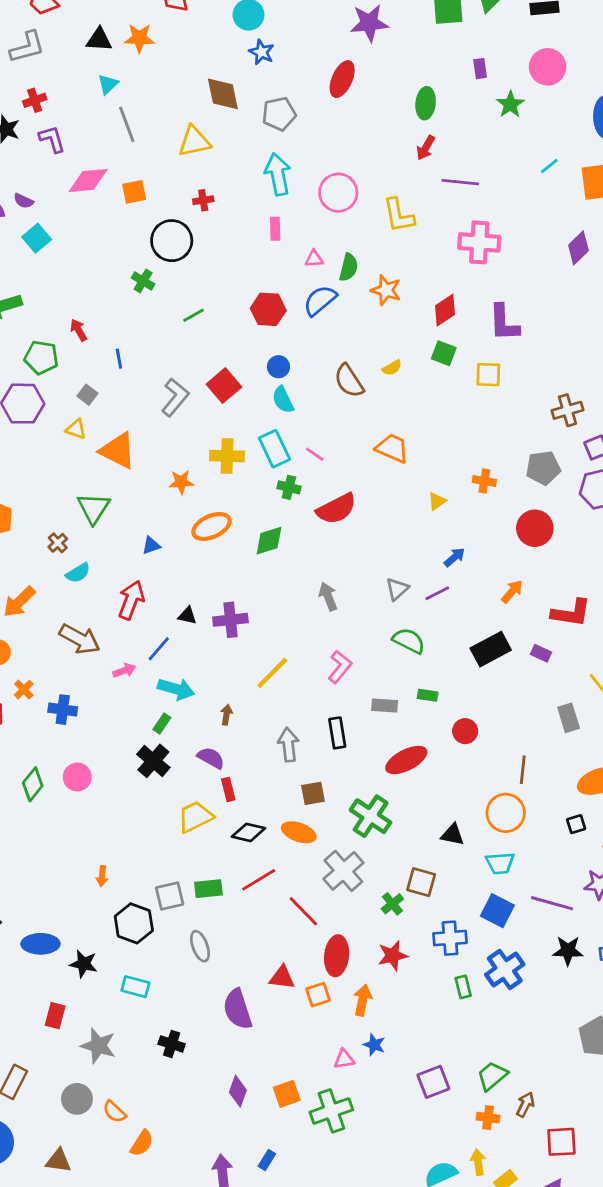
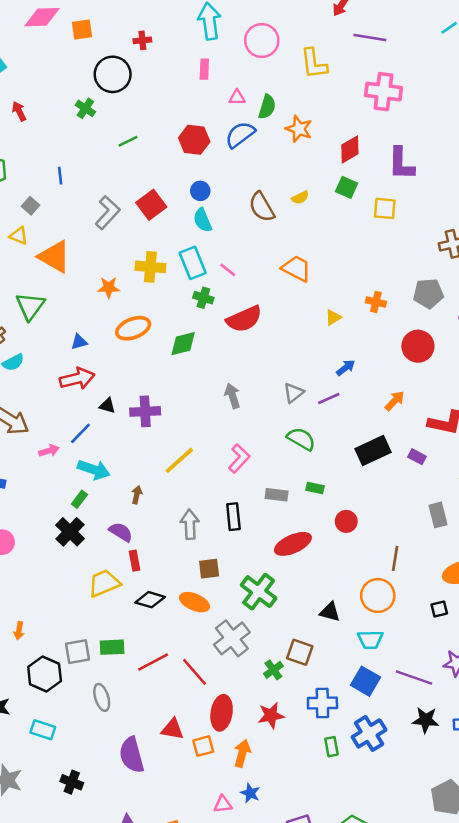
red arrow: (79, 330) -> (19, 111), moved
red arrow: (131, 600) -> (77, 379), moved, turned 52
red line: (259, 880) -> (153, 662), moved

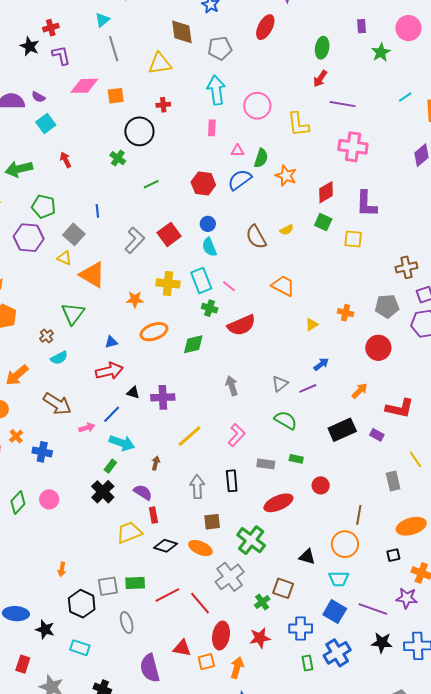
gray square: (31, 206) -> (74, 234), size x1.5

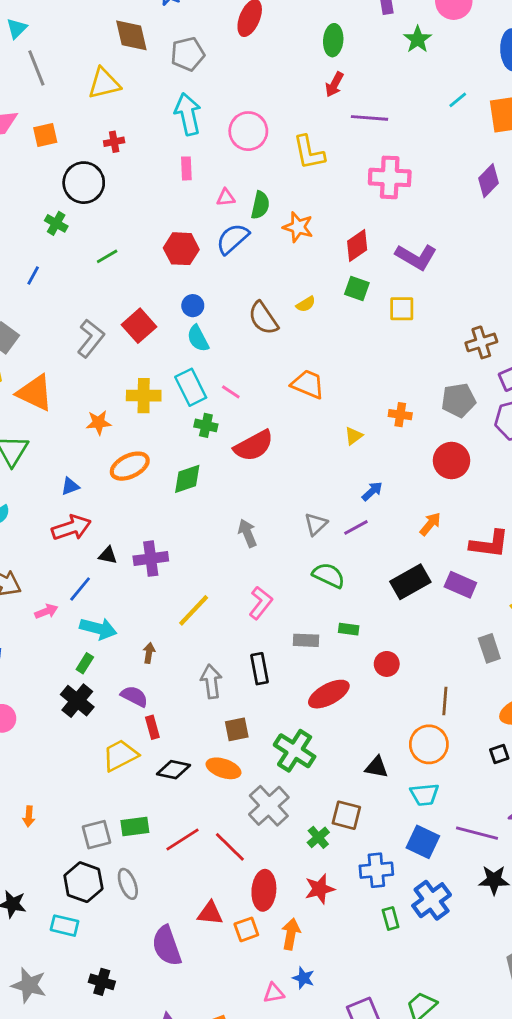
purple L-shape: (366, 204) -> (416, 257), turned -56
blue line: (97, 211) -> (33, 275), moved, turned 40
purple rectangle: (377, 435) -> (460, 585), size x1.5
black hexagon: (82, 604) -> (83, 882), moved

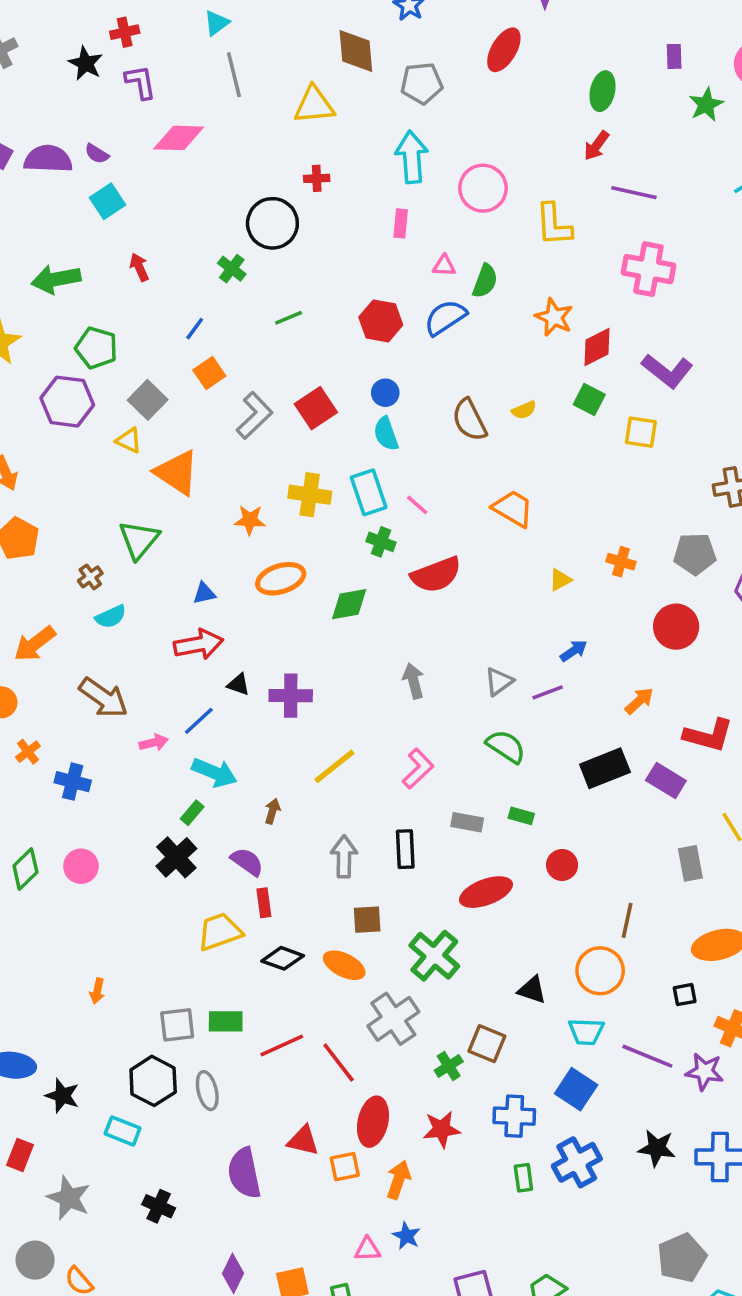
orange square: (45, 135) -> (209, 373), moved, turned -30
orange star: (298, 227) -> (554, 317), moved
purple line: (477, 833) -> (647, 1056), moved

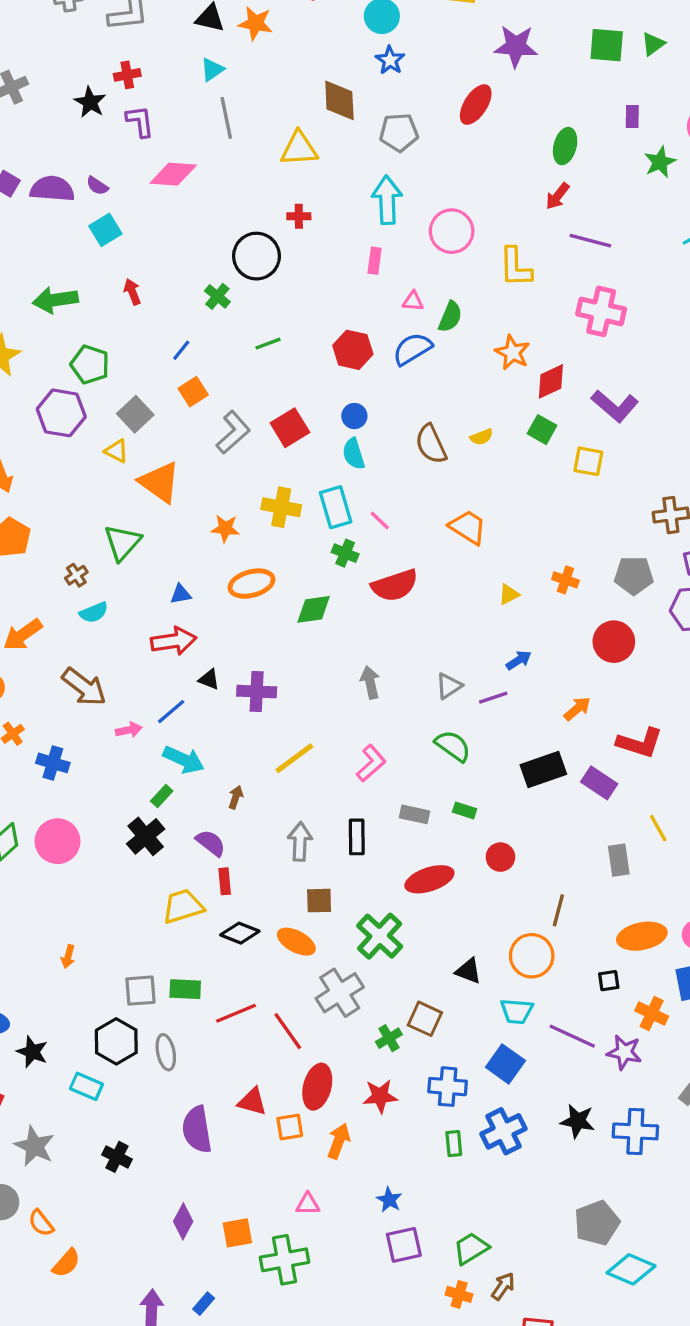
pink circle: (81, 866) -> (58, 841), size x1.4
blue star: (406, 1236) -> (389, 1200), moved

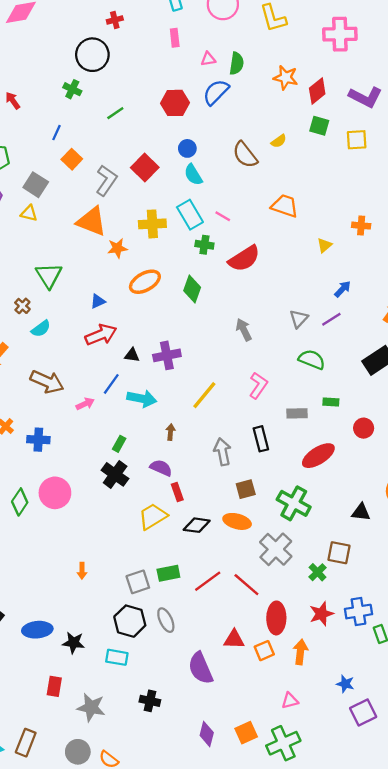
orange triangle: (160, 482) -> (92, 221), moved
green diamond: (314, 609) -> (192, 289), turned -48
cyan arrow: (184, 760) -> (142, 399), moved
blue cross: (448, 1087) -> (358, 612), moved

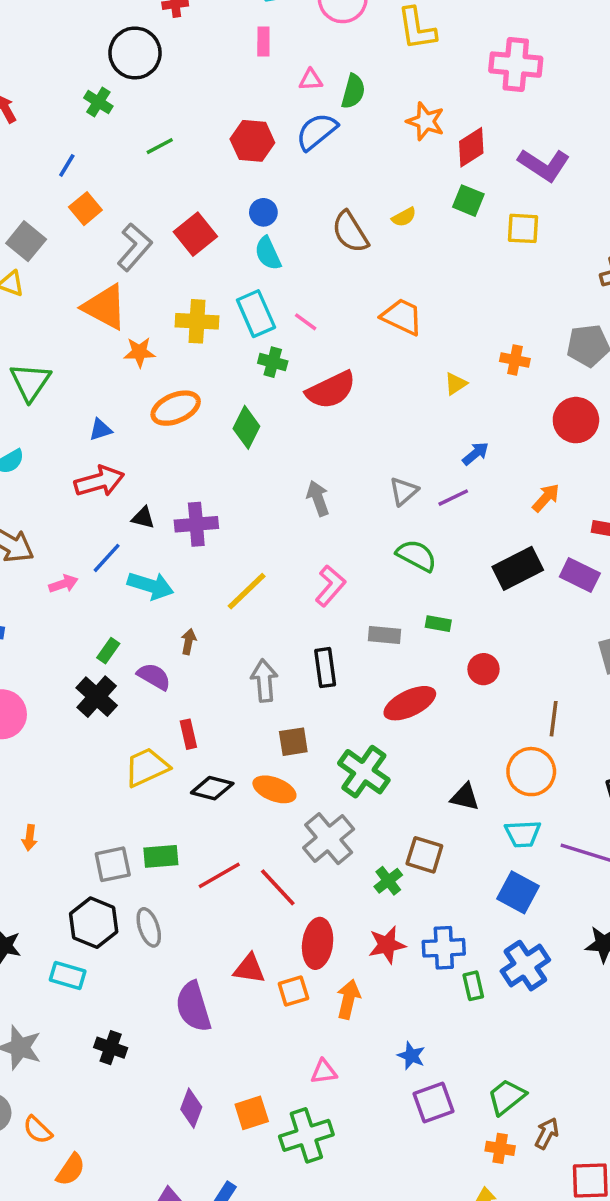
purple semicircle: (161, 468) -> (154, 676), moved

